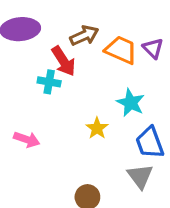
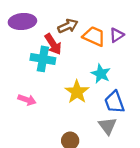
purple triangle: (153, 48) -> (117, 35), turned 42
cyan cross: (49, 82) -> (43, 59), size x1.5
yellow star: (97, 128) -> (77, 92), size x1.5

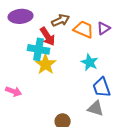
yellow star: (77, 92) -> (46, 64), moved
pink arrow: (27, 100) -> (14, 91), moved
gray triangle: (108, 126) -> (96, 108), turned -36

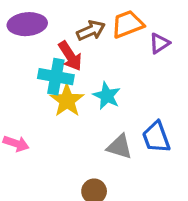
orange trapezoid: (84, 29) -> (127, 24), moved, turned -45
cyan star: (90, 62) -> (107, 96), moved
gray triangle: (96, 108) -> (120, 147), moved

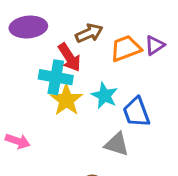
orange trapezoid: (127, 24) -> (126, 48), moved
blue trapezoid: (156, 137) -> (136, 112), moved

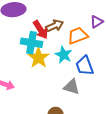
brown arrow: (89, 33) -> (55, 26), moved
orange trapezoid: (126, 48) -> (78, 36), moved

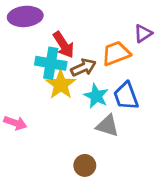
brown arrow: (55, 26) -> (83, 68), moved
cyan star: (64, 55) -> (96, 96), moved

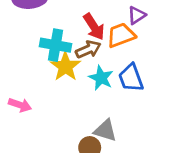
purple triangle: (143, 33) -> (137, 15), moved
red arrow: (64, 45) -> (94, 27), moved
gray triangle: (107, 126) -> (105, 131), moved

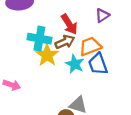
orange trapezoid: (121, 35) -> (90, 46), moved

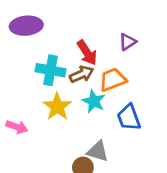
yellow star: (47, 55) -> (57, 107), moved
blue trapezoid: (98, 64) -> (129, 117), moved

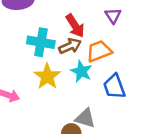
purple triangle: (127, 42) -> (113, 16), turned -30

